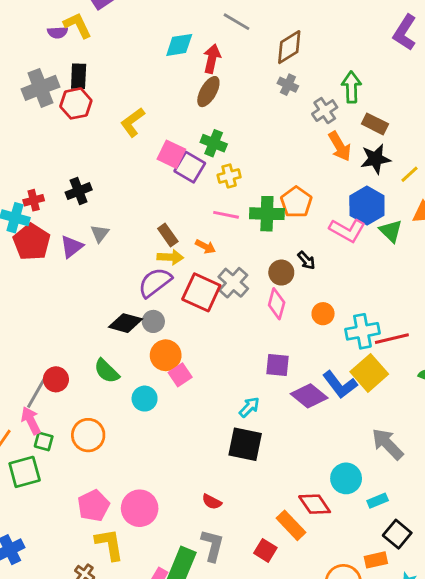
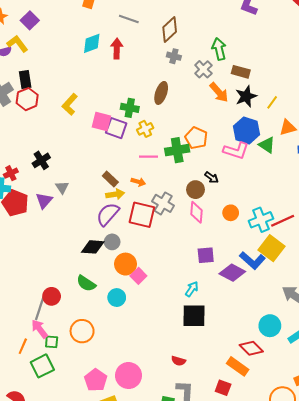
brown ellipse: (208, 92) -> (161, 93), moved

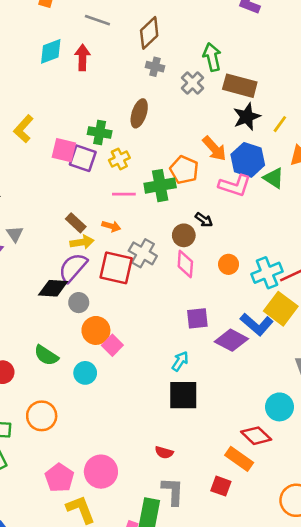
brown rectangle: (241, 72) -> (240, 86), size x1.4
orange arrow: (219, 92) -> (214, 149), moved
black diamond: (93, 247) -> (53, 288), moved

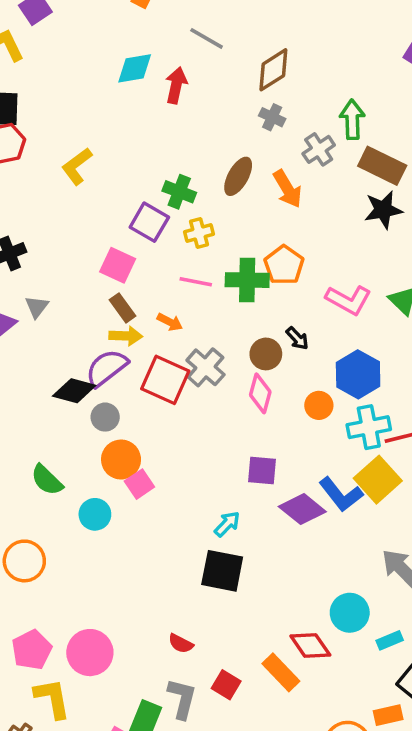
orange arrow: (214, 149) -> (288, 189), moved
pink square: (64, 150) -> (118, 265), moved
blue hexagon: (248, 160) -> (358, 374), moved
red square: (221, 486) -> (226, 685), moved

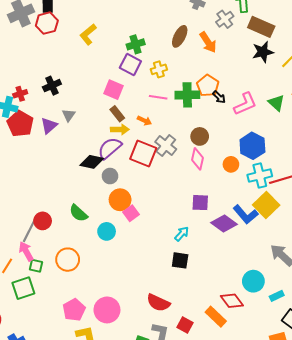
green cross: (179, 192) -> (136, 44), moved, turned -36
pink L-shape: (349, 300) -> (245, 104), turned -50
black arrow: (297, 338) -> (219, 97), moved
black square: (222, 571) -> (180, 260), size x0.7
red semicircle: (181, 644) -> (158, 303), size x1.6

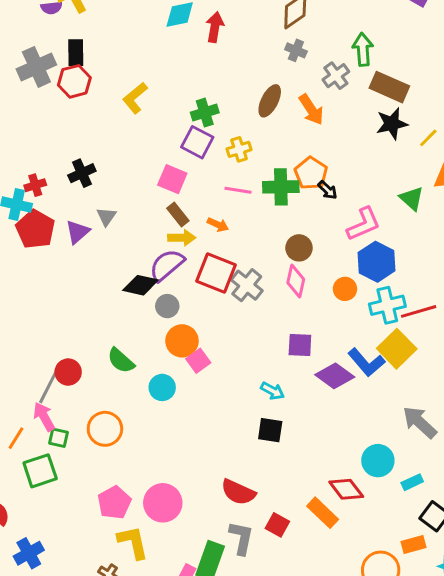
pink L-shape: (245, 104) -> (364, 224), moved
gray cross: (166, 145) -> (247, 285), moved
cyan arrow: (182, 234) -> (273, 391), turned 77

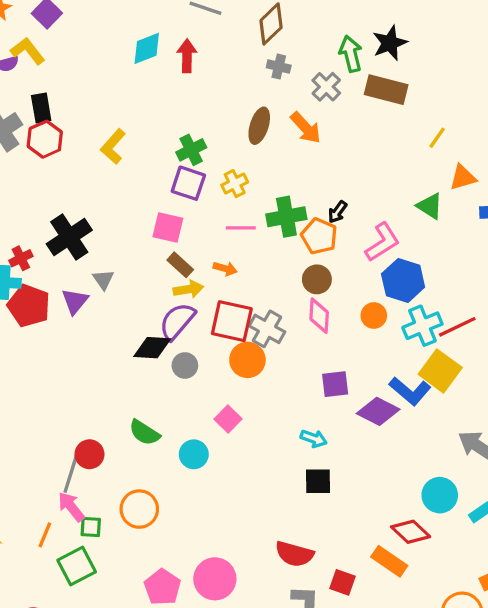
black star: (392, 124) -> (390, 43), moved
black cross: (82, 173) -> (69, 237), size x1.5
orange pentagon: (311, 173) -> (319, 236), moved
black arrow: (328, 190) -> (337, 212), turned 90
orange circle: (182, 341) -> (247, 360), moved

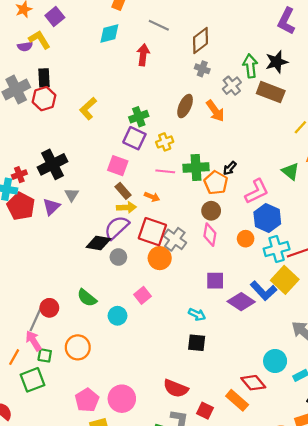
cyan diamond: (147, 48) -> (109, 34), moved

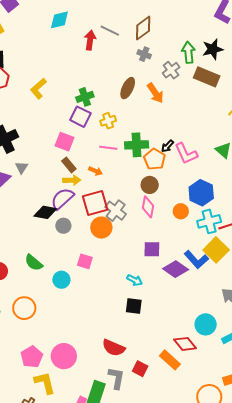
gray line: (159, 25) -> (110, 31), moved
pink L-shape: (257, 191) -> (186, 154), moved, turned 90
red square: (152, 232) -> (95, 203), turned -36
pink square: (142, 295) -> (85, 261), turned -35

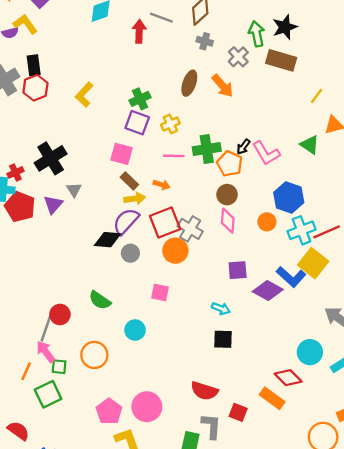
cyan circle: (61, 280) -> (135, 330), moved

